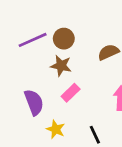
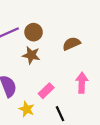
pink rectangle: (71, 93) -> (46, 91), moved

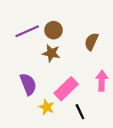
brown semicircle: (71, 44) -> (91, 42), turned -42
pink rectangle: (46, 91) -> (66, 89), size x1.5

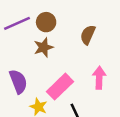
brown star: (51, 53) -> (44, 47), turned -30

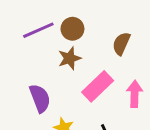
pink rectangle: (60, 87) -> (98, 86), moved

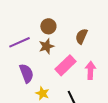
purple line: (38, 30) -> (19, 42), moved

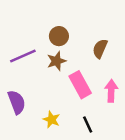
pink rectangle: (65, 65) -> (80, 85), turned -75
purple semicircle: (26, 73) -> (17, 102), moved

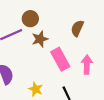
brown circle: (59, 36) -> (30, 19), moved

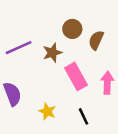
brown circle: (30, 19) -> (72, 29), moved

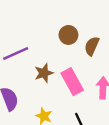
brown star: (52, 53) -> (44, 73), moved

